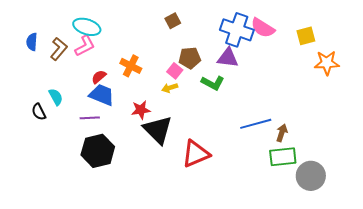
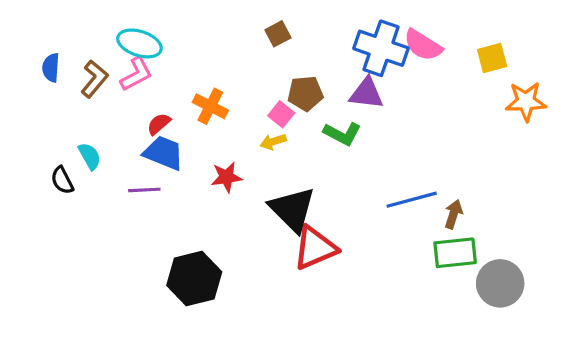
black triangle: (158, 130) -> (292, 209), moved
black hexagon: (98, 151) -> (194, 279), moved

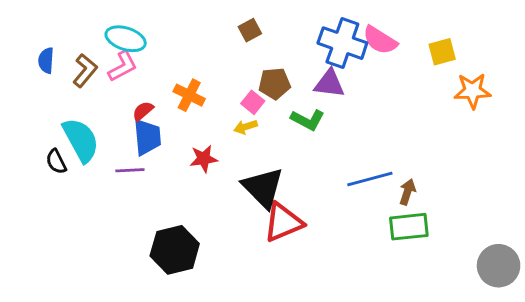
blue trapezoid: (164, 153) -> (147, 137), turned 63
cyan semicircle: (90, 156) -> (81, 140), size x1.8
gray circle: (500, 283) -> (499, 266), moved

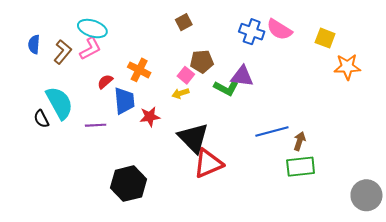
blue cross: (342, 43) -> (252, 32), size x0.7
yellow square: (442, 52) -> (325, 38), turned 36
purple triangle: (329, 84) -> (242, 76), moved
blue trapezoid: (147, 137) -> (124, 101), moved

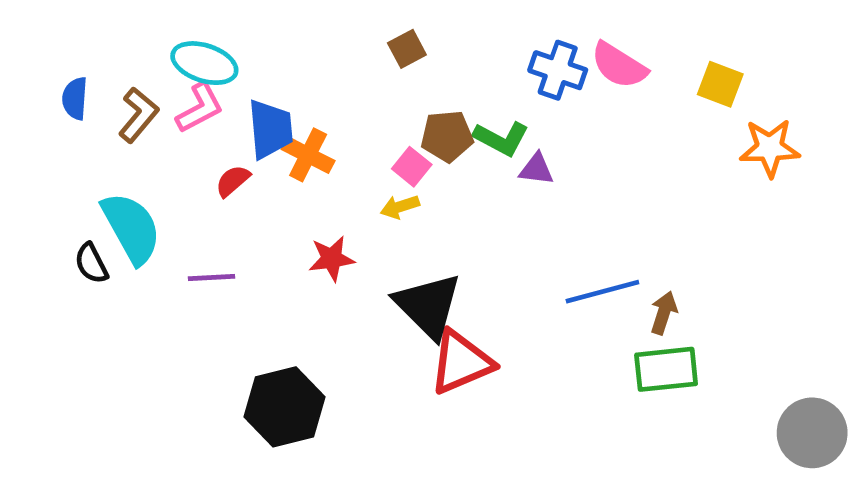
purple triangle: (242, 76) -> (537, 169), size x0.7
green L-shape: (226, 88) -> (501, 138), moved
blue trapezoid: (124, 101) -> (270, 129), moved

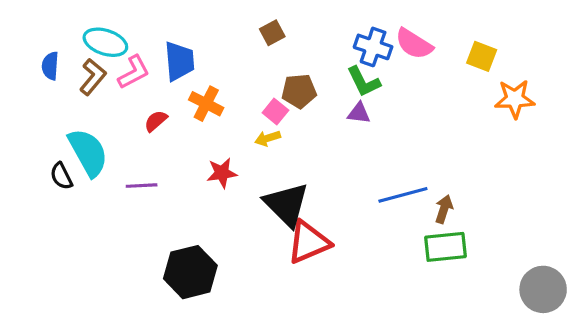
cyan ellipse: (204, 63) -> (105, 42), moved
blue trapezoid: (270, 129) -> (179, 61), moved
green L-shape: (501, 138) -> (364, 82), moved, turned 36

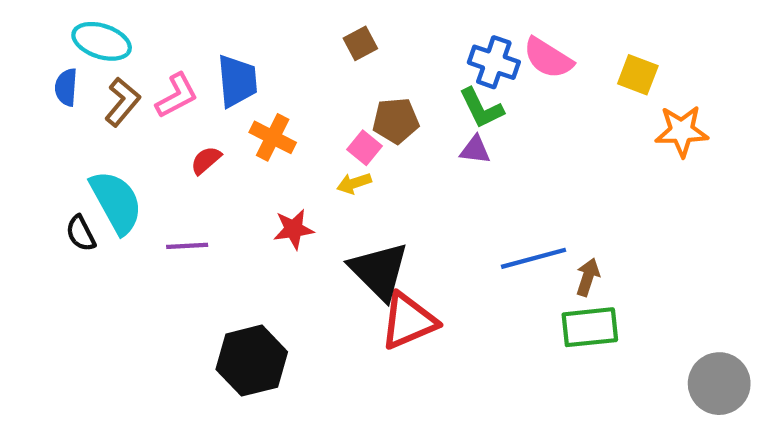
cyan ellipse: (105, 42) -> (102, 41), moved

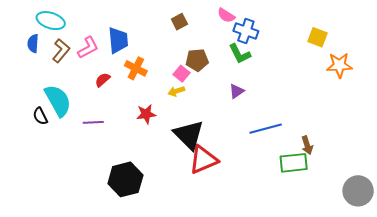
pink semicircle: (548, 58) -> (226, 15), moved, size x0.7
purple triangle: (475, 150) -> (237, 91), moved, turned -42
brown arrow: (588, 277) -> (307, 145), moved, turned 144

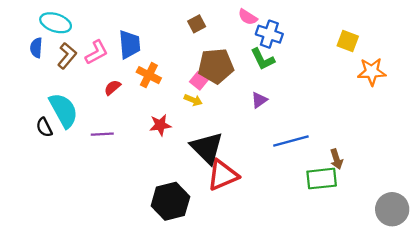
brown pentagon: (197, 60) -> (216, 66), size x1.4
yellow arrow: (176, 91) -> (193, 100), turned -140
black hexagon: (125, 179) -> (170, 201), moved

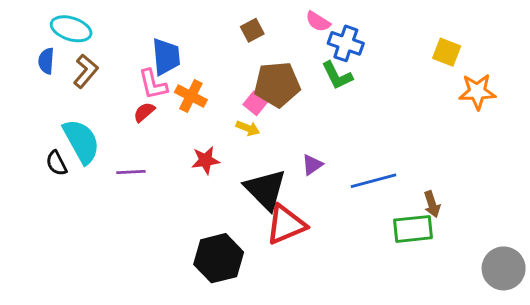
pink L-shape: (97, 52) -> (153, 84), moved, turned 105
purple triangle: (259, 100) -> (312, 165), moved

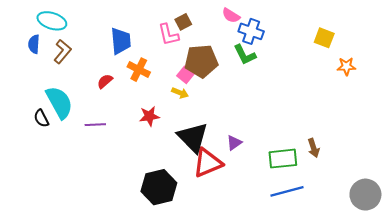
pink L-shape: (153, 84) -> (168, 35), moved
orange star: (477, 92) -> (346, 66), size x0.7
purple triangle: (312, 165) -> (234, 143), moved
blue line: (374, 181) -> (287, 191), moved
green rectangle: (413, 229) -> (283, 159), moved

